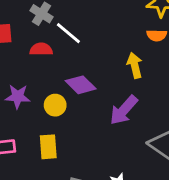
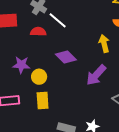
yellow circle: (55, 105) -> (39, 77), moved

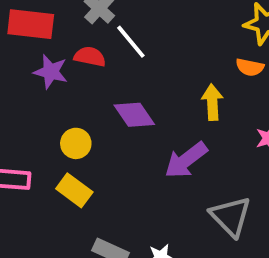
purple star: (21, 65) -> (51, 72), moved
yellow rectangle: (43, 101) -> (74, 190), turned -60

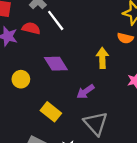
purple arrow: (186, 160) -> (85, 92), size x0.7
yellow rectangle: (74, 190) -> (51, 112), moved
gray triangle: (231, 216) -> (96, 123), moved

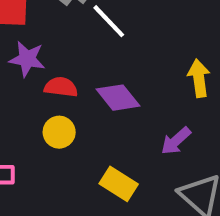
red semicircle: (31, 28) -> (61, 87), moved

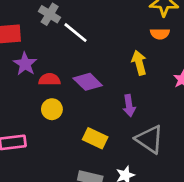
purple star: (27, 59) -> (25, 64), turned 30
purple arrow: (176, 141) -> (129, 106), turned -50

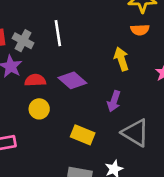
gray cross: (50, 14) -> (23, 41), moved
white line: (76, 33) -> (58, 33), turned 45
purple arrow: (129, 106) -> (114, 101), turned 30

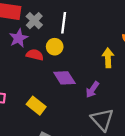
purple diamond: (72, 80) -> (64, 78), moved
yellow circle: (39, 109) -> (55, 47), moved
yellow rectangle: (83, 135) -> (36, 106), moved

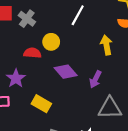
white line: (64, 23) -> (78, 15), moved, turned 30
purple star: (19, 38) -> (16, 78), moved
gray triangle: (102, 120) -> (110, 108), turned -40

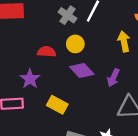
gray cross: (27, 19) -> (68, 15), moved
yellow circle: (51, 42) -> (75, 44), moved

